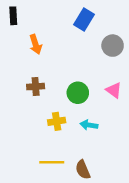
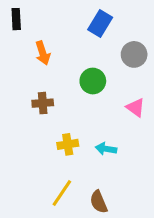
green circle: (78, 93) -> (93, 81), moved
yellow line: (52, 162) -> (62, 193), turned -55

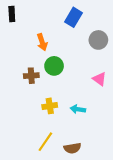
orange arrow: (43, 53) -> (42, 42), moved
green circle: (93, 81) -> (54, 66), moved
brown semicircle: (99, 202) -> (72, 148), turned -77

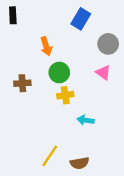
brown cross: (31, 76) -> (22, 83), moved
pink triangle: (99, 79) -> (103, 73), moved
yellow cross: (50, 106) -> (65, 95), moved

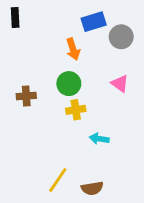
blue rectangle: (81, 19) -> (94, 22), turned 42
gray circle: (108, 44) -> (121, 37), moved
orange arrow: (46, 46) -> (73, 49), moved

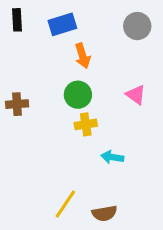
blue rectangle: (94, 22) -> (62, 24), moved
gray circle: (121, 37) -> (137, 26), moved
brown cross: (26, 96) -> (17, 104), moved

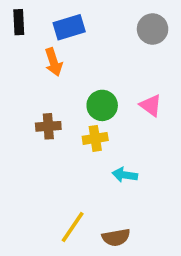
orange arrow: (83, 56) -> (54, 62), moved
green circle: (78, 95) -> (102, 105), moved
brown cross: (17, 104) -> (48, 126), moved

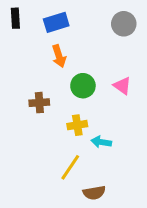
orange arrow: (54, 62) -> (59, 56), moved
yellow cross: (95, 138) -> (77, 125), moved
yellow line: (73, 227) -> (70, 167), moved

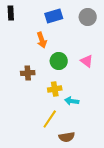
blue rectangle: (56, 22) -> (54, 16), moved

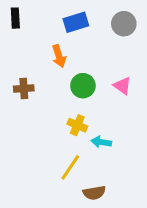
brown cross: (28, 73) -> (24, 89), moved
yellow cross: (55, 89) -> (77, 125), turned 32

